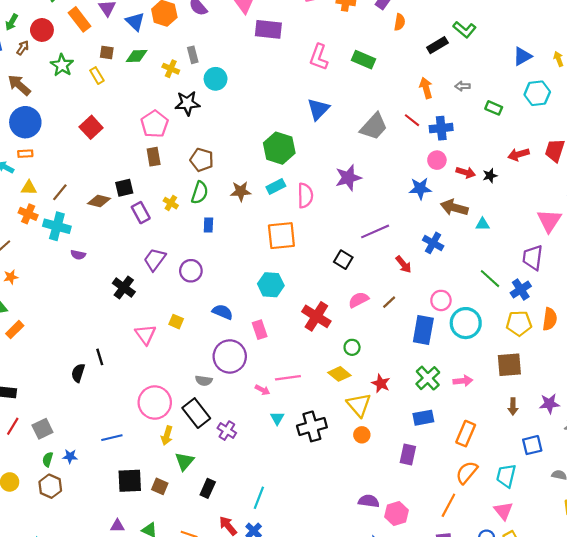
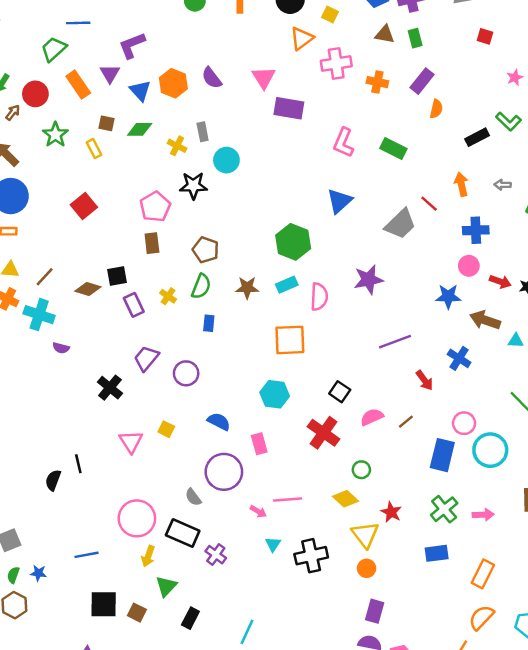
red line: (412, 120) -> (429, 204), moved
black square: (343, 260) -> (340, 392), moved
gray semicircle: (204, 381) -> (193, 497), turned 42
black rectangle: (196, 413) -> (183, 533), turned -32
purple rectangle: (408, 455) -> (375, 611), moved

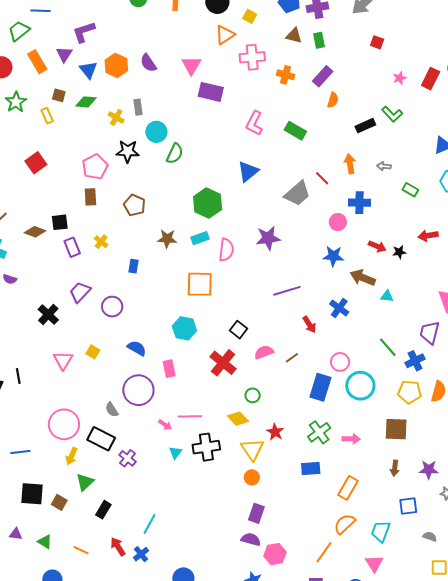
pink circle: (469, 266) -> (338, 222), moved
green semicircle: (201, 286) -> (175, 154), moved
black cross: (311, 556) -> (206, 447), moved

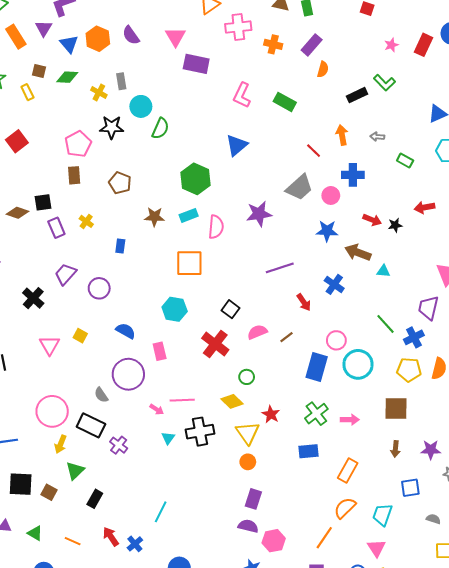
gray trapezoid: (297, 194) -> (299, 187), moved
cyan line: (150, 524) -> (161, 512), moved

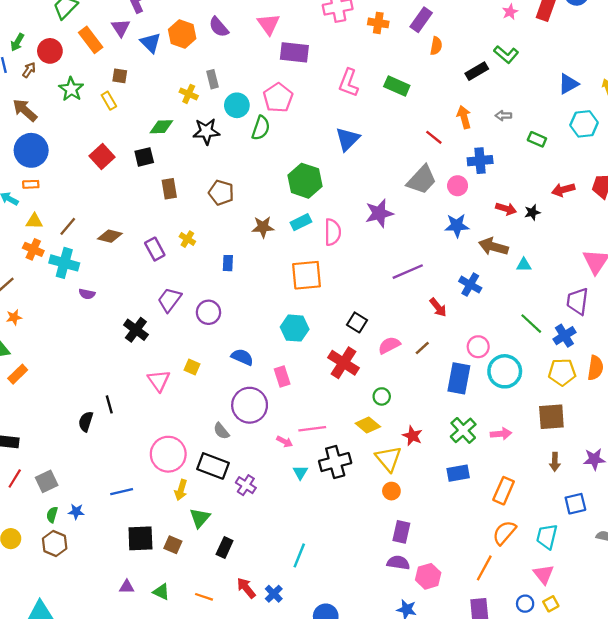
green diamond: (67, 77) -> (161, 127), moved
pink pentagon: (78, 144) -> (278, 98), moved
black square: (43, 202) -> (144, 157), moved

